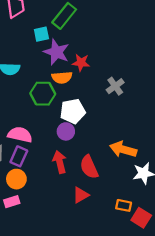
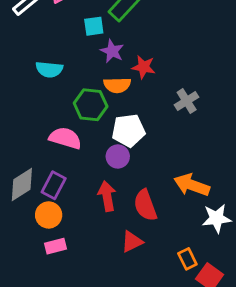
purple star: (56, 52) -> (112, 51), size x0.7
pink semicircle: (20, 135) -> (65, 138), moved
pink rectangle: (12, 202) -> (55, 246), moved
orange rectangle: (124, 205) -> (187, 259), turned 49

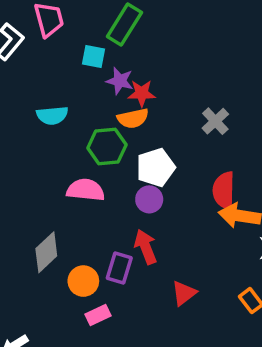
cyan square: (94, 26) -> (93, 56), turned 30
red star: (144, 67) -> (142, 93), moved
purple rectangle: (54, 185) -> (119, 268), moved
red semicircle: (145, 205) -> (224, 191), moved, turned 32

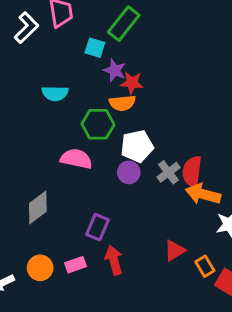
gray cross: (215, 121) -> (168, 172), moved
red arrow: (146, 247) -> (114, 260), moved
orange circle: (83, 281) -> (40, 268), moved
red triangle: (184, 293) -> (175, 250), moved

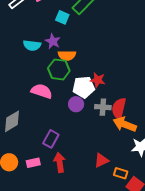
purple star: (115, 70) -> (53, 41), moved
red star: (132, 83) -> (98, 80), moved
orange semicircle: (122, 103) -> (67, 55), moved
gray cross: (168, 172) -> (103, 107), turned 35
orange rectangle: (205, 266) -> (121, 173), turned -48

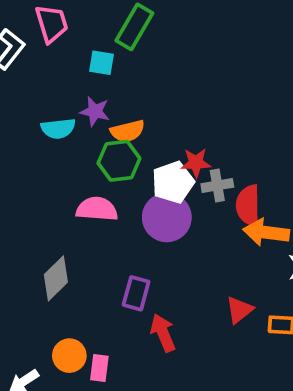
purple circle: (76, 104) -> (167, 217), size x1.6
gray cross: (103, 107) -> (217, 185), moved
pink rectangle: (33, 163) -> (99, 368), moved, turned -56

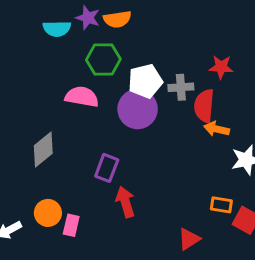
orange semicircle: (128, 131) -> (117, 19), moved
red star: (196, 163) -> (221, 67), moved
orange arrow: (266, 232) -> (217, 129), size x0.7
red triangle: (239, 310) -> (189, 239), moved

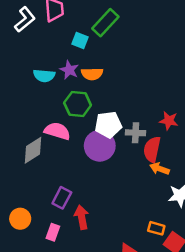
gray diamond: (43, 149) -> (33, 150), moved
purple rectangle: (107, 168) -> (62, 198), moved
pink rectangle: (71, 225) -> (53, 232), moved

